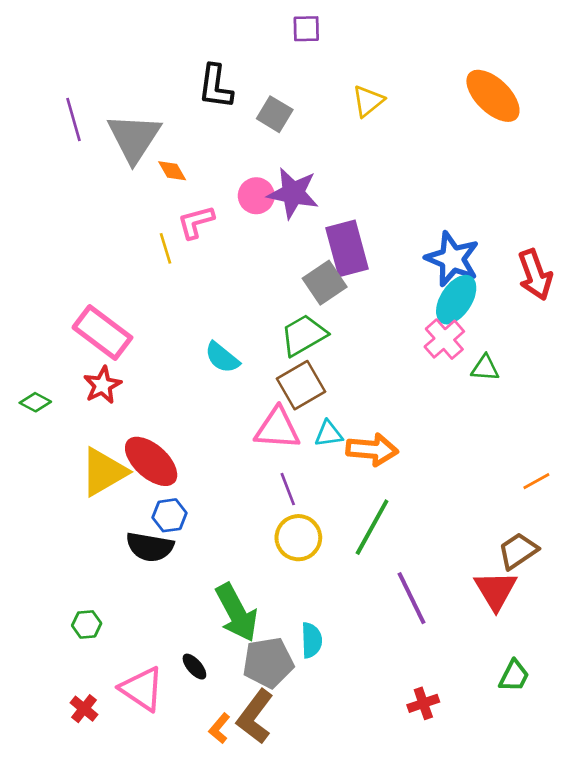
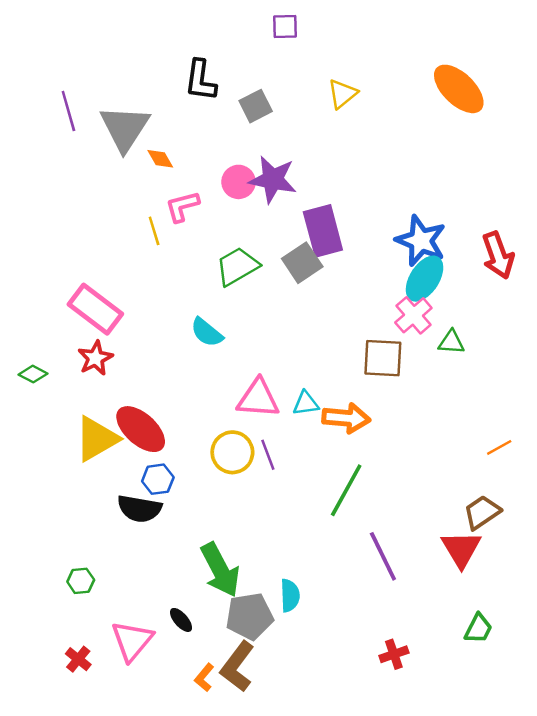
gray square: (275, 114) -> (256, 106), turned 32
green trapezoid: (304, 335) -> (237, 266), moved
brown square: (301, 385) -> (383, 358), moved, turned 33
yellow circle: (298, 538) -> (232, 452), moved
pink triangle: (142, 689) -> (132, 641), turned 36

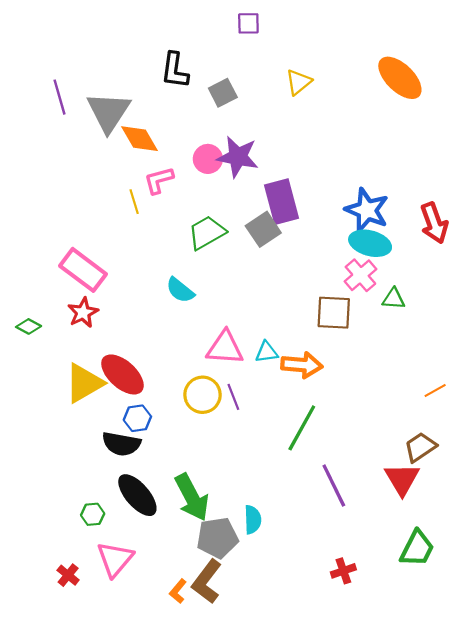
orange diamond: (160, 159) -> (140, 139), size x1.6
cyan ellipse: (425, 279) -> (370, 243), turned 72
green hexagon: (81, 581) -> (93, 514), moved
black ellipse: (181, 620) -> (137, 495), moved, size x2.0
green trapezoid: (478, 629) -> (417, 548), size x1.4

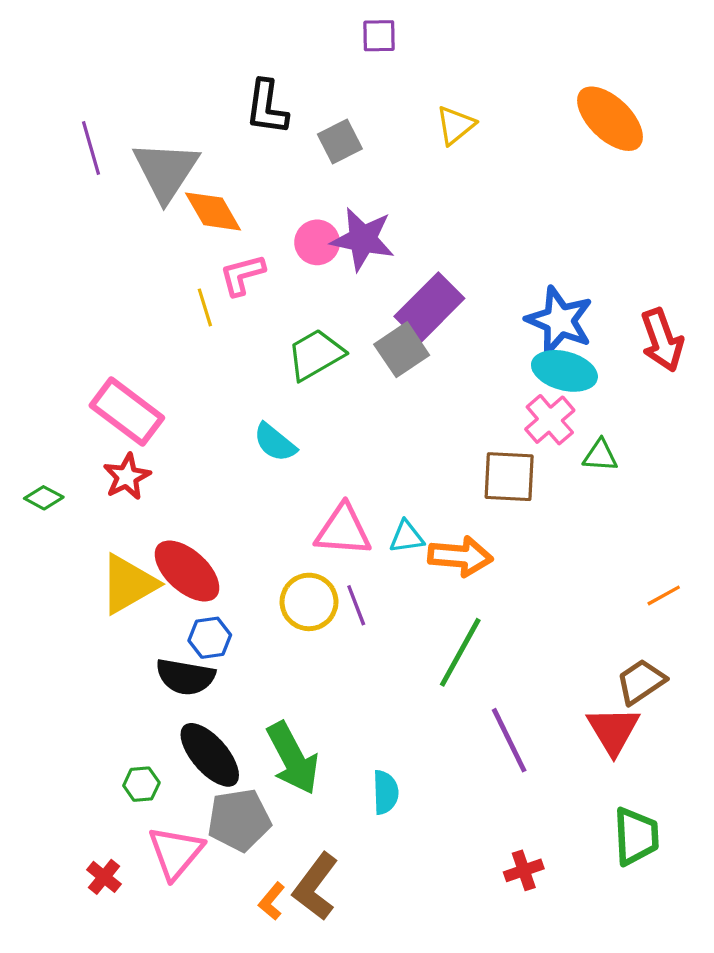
purple rectangle: (281, 202) -> (429, 307), turned 60
gray pentagon: (217, 538) -> (239, 820), moved
green trapezoid: (417, 548) -> (636, 836), turned -30

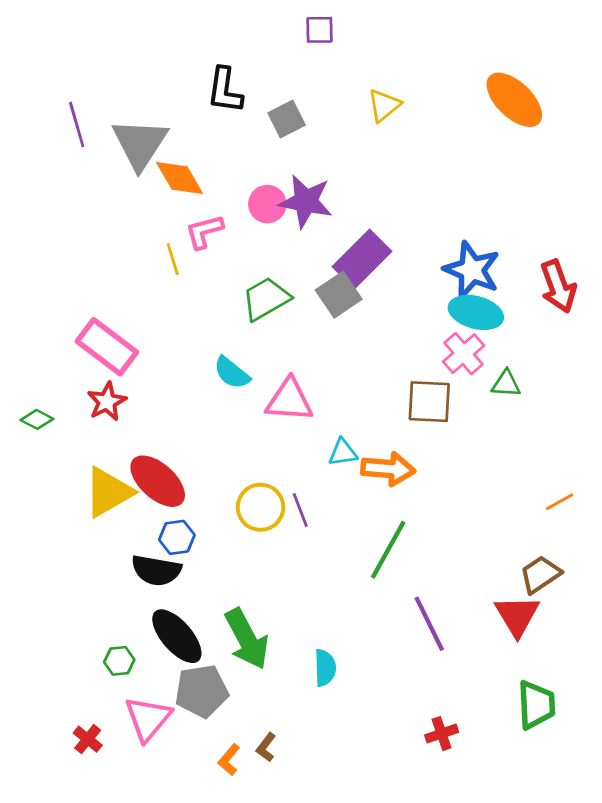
pink triangle: (343, 530) -> (289, 400), moved
brown L-shape: (316, 887) -> (266, 747), size x0.5

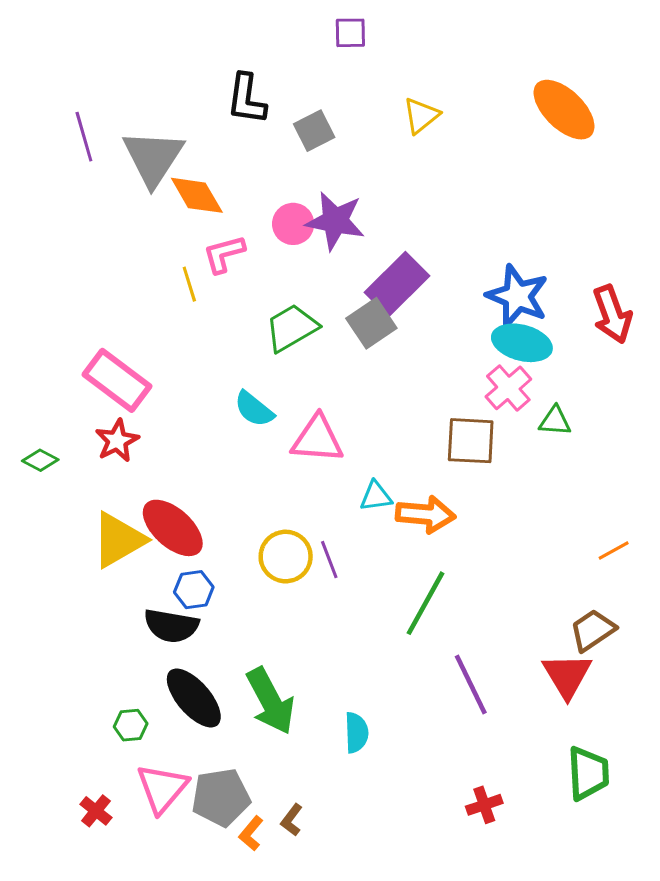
gray pentagon: (202, 691) -> (221, 797), moved

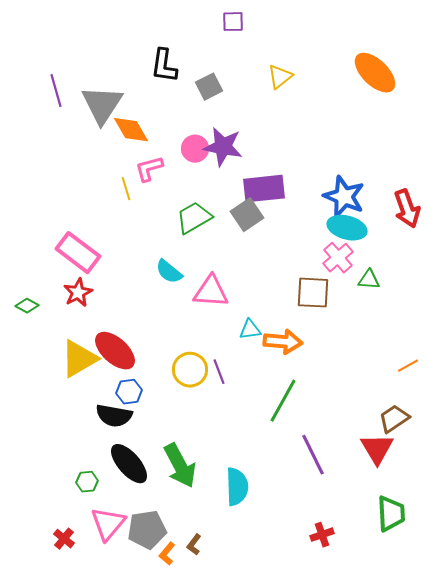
purple rectangle: (397, 284) -> (264, 189), turned 39
cyan semicircle: (356, 733) -> (237, 487), size x1.4

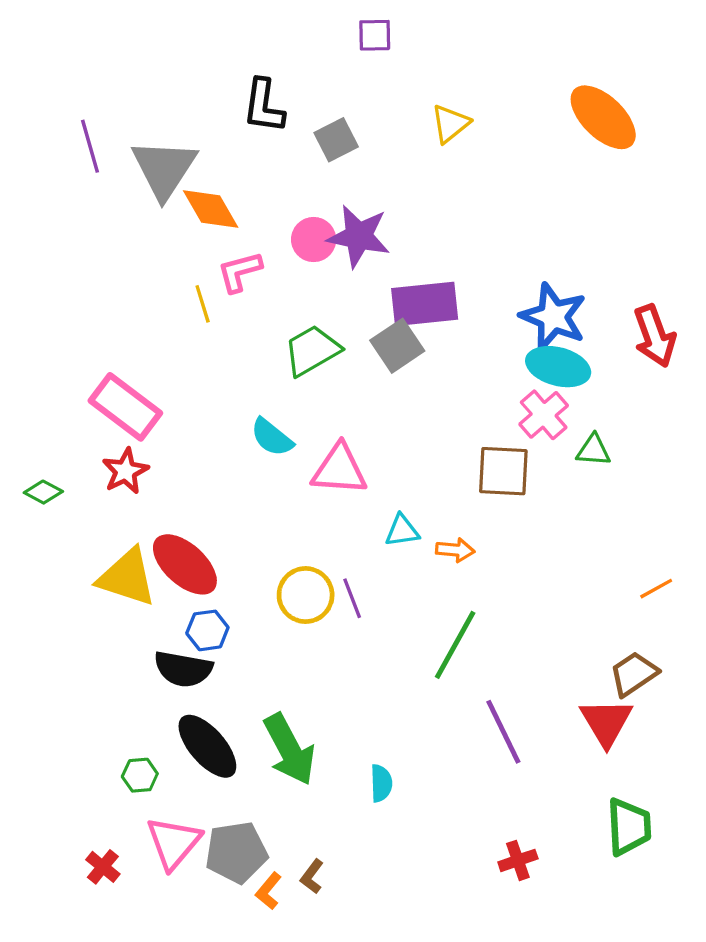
orange arrow: (283, 342) -> (455, 550), size x0.6
yellow triangle: (79, 359) -> (127, 577), turned 48
cyan semicircle: (237, 487) -> (381, 783), size x0.6

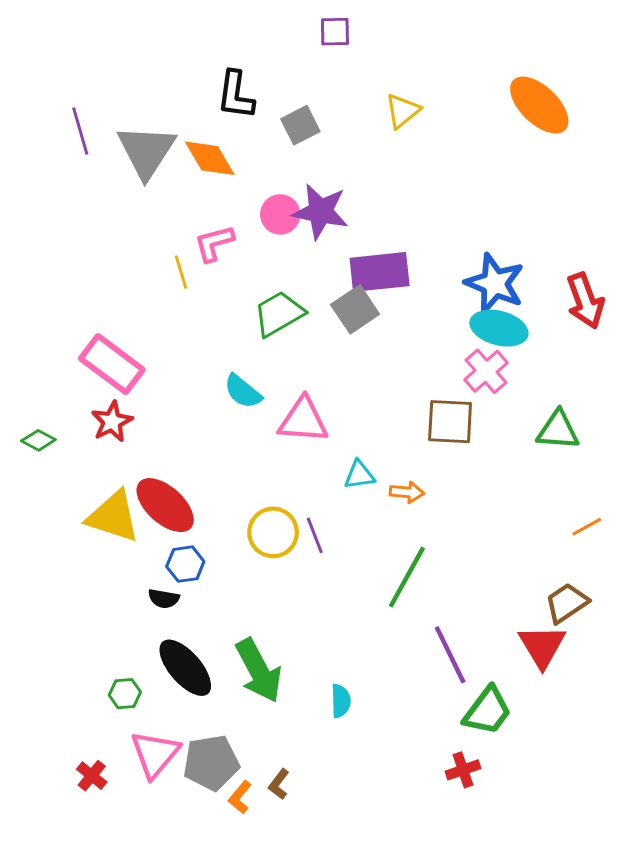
orange diamond: (211, 209) -> (210, 158), moved
green triangle: (593, 450) -> (558, 430), moved, size x1.4
black semicircle: (183, 669) -> (164, 599), size x0.6
green trapezoid: (629, 827) -> (487, 711), moved, turned 40

